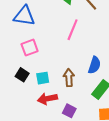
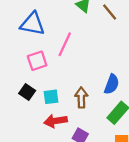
pink line: (73, 30) -> (65, 44), moved

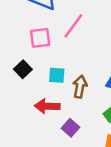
cyan square: (51, 97) -> (57, 75), moved

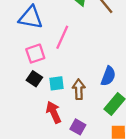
black square: (23, 69) -> (34, 79), moved
red arrow: (47, 106) -> (54, 112), turned 75

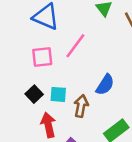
blue semicircle: (108, 76) -> (105, 85), moved
black square: (34, 79) -> (34, 94), moved

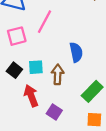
blue semicircle: (105, 85) -> (76, 52), turned -36

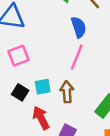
pink line: (45, 22) -> (77, 57), moved
blue semicircle: (76, 52) -> (79, 27), moved

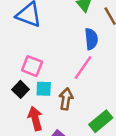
pink square: (18, 56) -> (32, 66), moved, turned 30

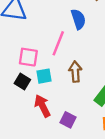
pink line: (83, 67) -> (58, 43), moved
brown arrow: (66, 99) -> (75, 72), moved

